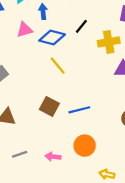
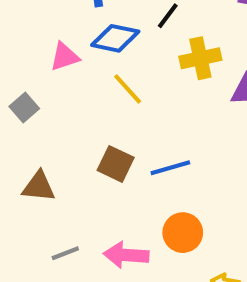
pink triangle: (25, 30) -> (65, 57), moved
yellow cross: (109, 42) -> (200, 58), moved
pink arrow: (53, 157) -> (126, 255), size x1.5

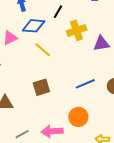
brown square: (116, 164) -> (41, 87), turned -36
blue line: (170, 168) -> (85, 84), moved

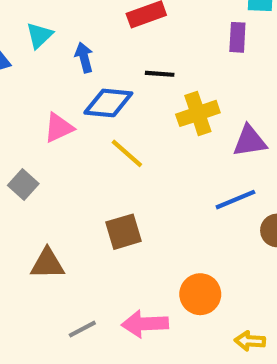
black line: (58, 12) -> (160, 74), turned 64
blue line: (85, 84) -> (235, 200), moved

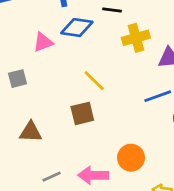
yellow line: (127, 153) -> (94, 81), moved
gray square: (23, 185) -> (18, 79), turned 30

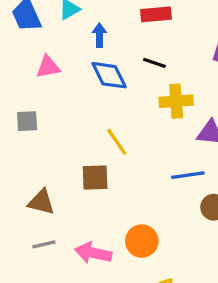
blue diamond: (77, 28) -> (109, 75), turned 44
pink triangle: (43, 42) -> (48, 67), moved
brown triangle: (31, 132) -> (41, 202), moved

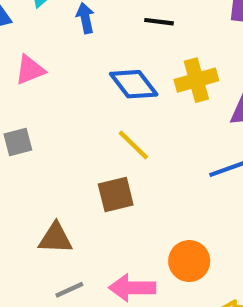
black line: (154, 63) -> (159, 22), moved
blue diamond: (109, 75) -> (134, 84), moved

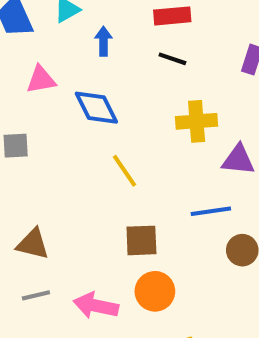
blue diamond: (134, 84) -> (96, 108), moved
brown square: (116, 194) -> (141, 240), moved

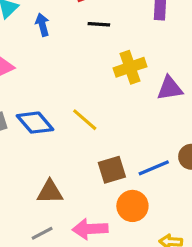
blue diamond: (96, 108) -> (35, 123), moved
blue line: (211, 211) -> (154, 168), moved
brown triangle: (33, 244) -> (50, 192), moved

